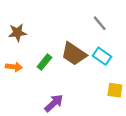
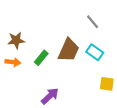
brown star: (17, 33) -> (16, 40), moved
brown trapezoid: (74, 54) -> (69, 50), turned -100

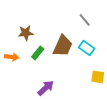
brown star: (16, 40) -> (26, 33), moved

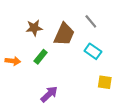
brown star: (26, 33) -> (34, 28), moved
brown trapezoid: (63, 46) -> (64, 34), moved

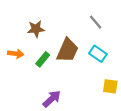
brown trapezoid: (64, 34) -> (67, 50), moved
orange arrow: (13, 61) -> (16, 54), moved

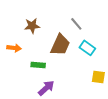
gray line: (96, 22) -> (76, 24), moved
green rectangle: (43, 59) -> (38, 65), moved, turned 56

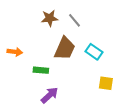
gray line: (76, 24) -> (74, 20), moved
brown star: (32, 26) -> (50, 18), moved

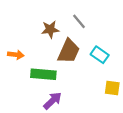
brown star: (50, 18) -> (50, 29), moved
green rectangle: (41, 70) -> (43, 74), size x1.5

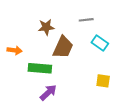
gray line: (79, 21) -> (86, 20), moved, turned -56
cyan rectangle: (100, 55) -> (100, 43), moved

